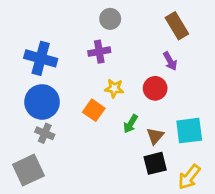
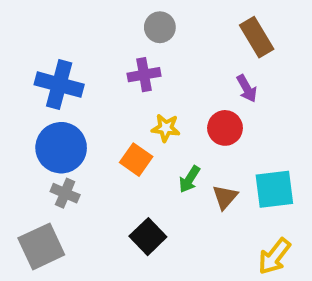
black square: (155, 163) -> (148, 237), moved, turned -30

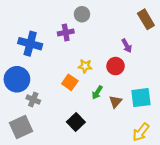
brown rectangle: (257, 37) -> (146, 19), moved
purple cross: (144, 75) -> (66, 33), moved
blue circle: (61, 148) -> (17, 79), moved

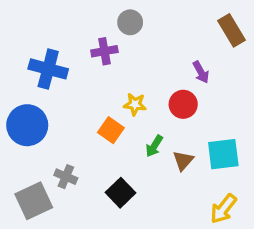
gray cross: (33, 100) -> (66, 177), moved

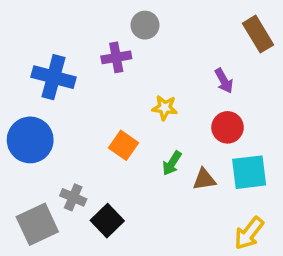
yellow star: (135, 104) -> (165, 108), moved
red circle: (183, 104) -> (228, 127), moved
brown triangle: (183, 161) -> (204, 179), turned 40
black square: (120, 193) -> (107, 221), moved

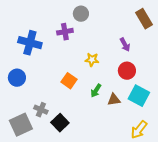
blue circle: (30, 140) -> (17, 78), size x0.7
cyan square: (249, 172) -> (139, 96), turned 35

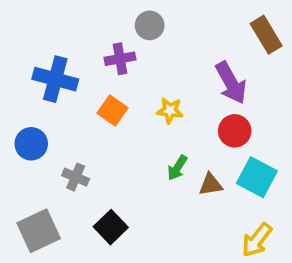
purple arrow: (125, 45) -> (231, 83), size x1.6
orange square: (69, 81) -> (113, 111), moved
gray cross: (41, 110) -> (76, 177), moved

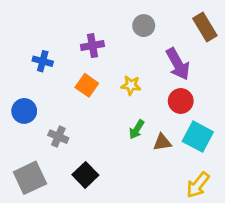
gray circle: (150, 25) -> (144, 26), moved
blue cross: (55, 79) -> (43, 61), size x0.6

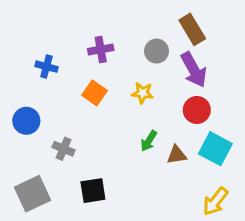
gray circle: (144, 26) -> (157, 51), moved
brown rectangle: (205, 27) -> (192, 29), moved
black square: (85, 175) -> (93, 191), turned 35

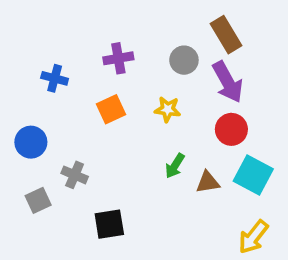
orange square: (95, 93) -> (111, 109), turned 30
gray square: (33, 194) -> (38, 200), moved, size x0.6

